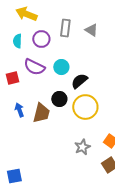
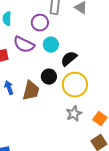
purple circle: (41, 39) -> (40, 23), moved
gray star: (82, 147) -> (74, 114), moved

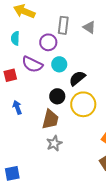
brown trapezoid: (31, 91) -> (50, 119), moved
gray star: (74, 114) -> (54, 143), moved

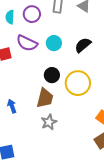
purple circle: (48, 42) -> (32, 14), moved
black semicircle: (77, 78) -> (83, 45), moved
blue arrow: (17, 107) -> (12, 106), moved

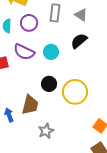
black semicircle: (83, 45) -> (79, 41), moved
brown trapezoid: (45, 98) -> (30, 105), moved

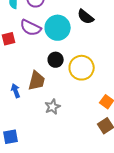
black semicircle: (79, 41) -> (86, 17), turned -102
cyan circle: (51, 52) -> (58, 28), size x1.6

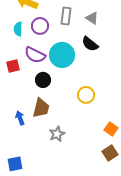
black circle: (56, 60) -> (43, 80), moved
yellow circle: (82, 68) -> (86, 95), size x0.7

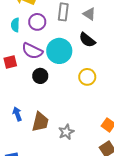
yellow circle: (86, 95) -> (87, 77), moved
brown trapezoid: (41, 108) -> (40, 122), moved
gray star: (57, 134) -> (66, 132), moved

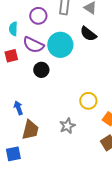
cyan semicircle: (15, 25) -> (13, 29), moved
yellow circle: (87, 77) -> (88, 101), moved
brown trapezoid: (40, 122) -> (30, 130), moved

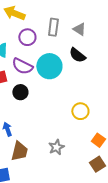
black circle: (41, 70) -> (20, 92), moved
yellow circle: (88, 101) -> (80, 111), moved

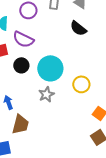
cyan circle: (49, 66) -> (50, 68), moved
gray star: (56, 147) -> (46, 94), moved

